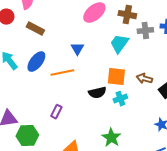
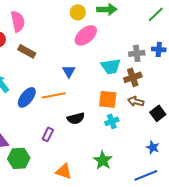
brown cross: (127, 15) -> (133, 77), moved, turned -30
cyan trapezoid: (119, 44) -> (111, 66), turned -135
blue ellipse: (36, 62) -> (27, 97), moved
black semicircle: (97, 93) -> (76, 118), moved

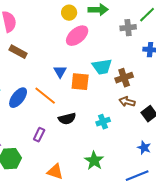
gray cross: (137, 53) -> (128, 28), moved
orange line: (54, 95) -> (45, 96), turned 50
orange square: (108, 99) -> (80, 82), moved

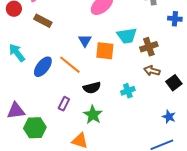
green star: (94, 161) -> (93, 115), moved

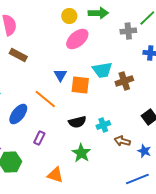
blue ellipse: (43, 67) -> (18, 114), moved
brown arrow: (152, 71) -> (122, 141), moved
black semicircle: (92, 88) -> (77, 122), moved
green star: (93, 115) -> (81, 153), moved

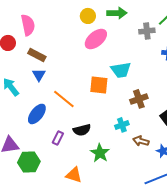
blue triangle: (60, 75) -> (39, 75), moved
brown cross: (124, 81) -> (139, 99), moved
black semicircle: (77, 122) -> (82, 130), moved

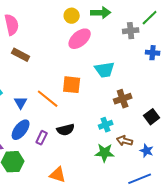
blue triangle: (39, 75) -> (21, 103), moved
orange square: (99, 85) -> (72, 85), moved
blue ellipse: (37, 114) -> (21, 130), moved
green star: (100, 153) -> (105, 153), moved, turned -30

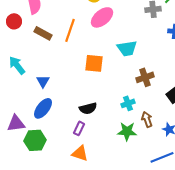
orange line: (48, 99) -> (70, 30), moved, turned 70
purple rectangle: (42, 138) -> (79, 128), moved
brown arrow: (125, 141) -> (147, 119), turned 56

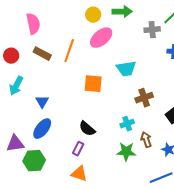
red circle: (14, 21) -> (11, 56), moved
cyan arrow: (17, 65) -> (16, 86), turned -114
black semicircle: (88, 108) -> (87, 129), turned 54

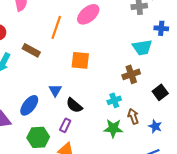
brown rectangle: (42, 54) -> (31, 50), moved
cyan trapezoid: (126, 69) -> (142, 47), moved
blue triangle: (42, 102) -> (55, 90), moved
green hexagon: (34, 161) -> (38, 137), moved

